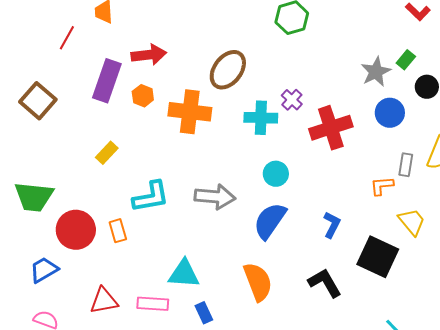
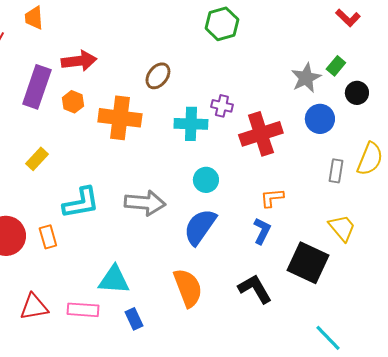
brown ellipse: (228, 70) -> (158, 76), size x0.7
purple cross: (292, 100) -> (222, 106), turned -30
orange L-shape: (382, 186) -> (272, 198), moved

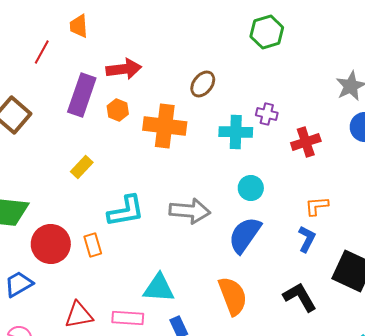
red cross: (261, 134) -> (306, 142), size x0.7

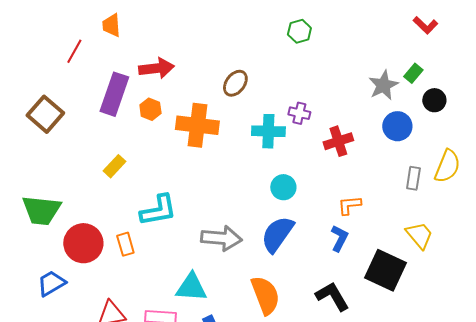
green hexagon: (267, 32) -> (299, 31), size x0.7
gray arrow: (190, 211) -> (221, 238), moved

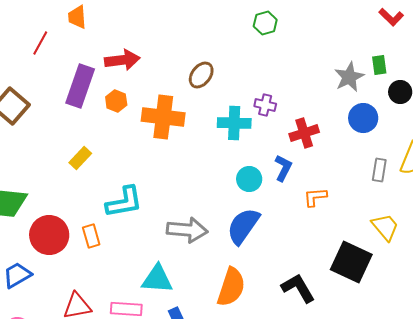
green rectangle: (413, 73) -> (379, 65), turned -48
blue L-shape: (339, 238) -> (283, 168), moved
orange semicircle: (265, 295) -> (231, 287), turned 39

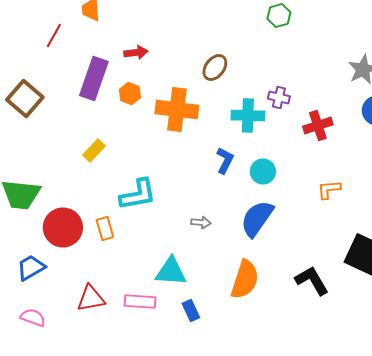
red arrow: (122, 60) -> (136, 52), size x0.7
blue L-shape: (283, 168) -> (225, 160), moved
gray arrow: (187, 230) -> (201, 222), size x0.5

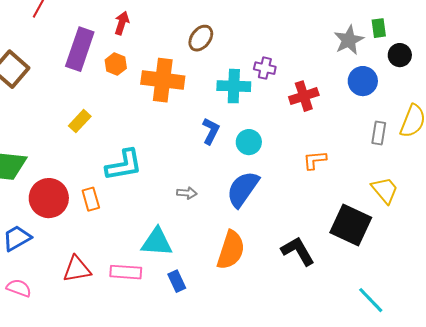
red arrow: (136, 52) -> (122, 23), turned -65

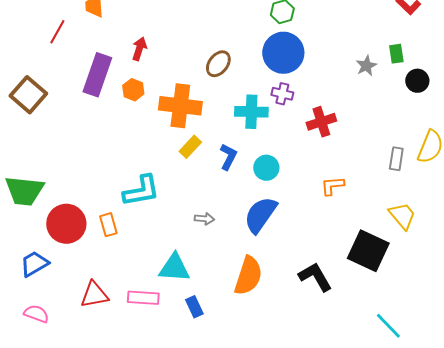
gray star: (349, 40) -> (366, 66), size x0.7
blue circle: (363, 81) -> (283, 53), moved, size x1.4
yellow rectangle: (80, 121) -> (190, 147), moved

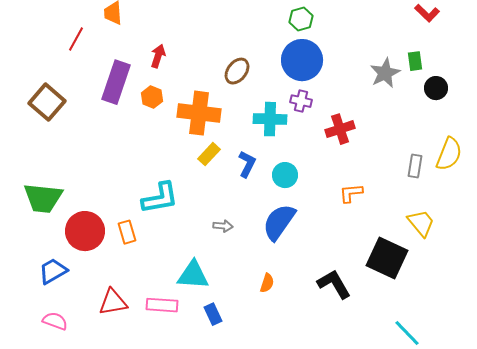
gray star: (366, 66) -> (385, 73), size x1.4
orange semicircle: (248, 276) -> (267, 283), size x0.5

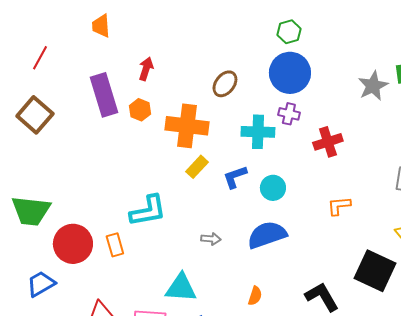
red line: (76, 39) -> (40, 58), moved
purple rectangle: (116, 82) -> (104, 95), turned -36
blue L-shape: (247, 164) -> (235, 177), turned -136
blue semicircle: (279, 222) -> (267, 235), turned 36

